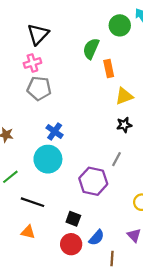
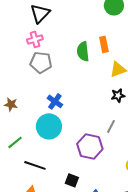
green semicircle: (91, 49) -> (83, 51), moved, turned -30

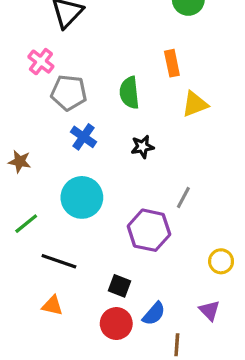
pink cross: (35, 39) -> (41, 62), moved, turned -35
green semicircle: (83, 51) -> (129, 93), moved
black star: (118, 95) -> (142, 147), moved
blue cross: (55, 101) -> (83, 137), moved

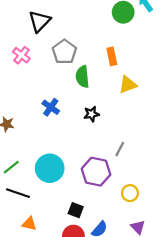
gray pentagon: (69, 93) -> (64, 52), moved, turned 30
cyan circle: (82, 197) -> (50, 168), moved
black line: (59, 261) -> (18, 193), moved
yellow circle: (221, 261) -> (130, 193), moved

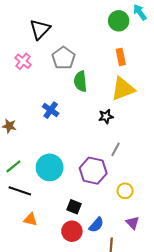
orange rectangle: (112, 56) -> (121, 57), moved
yellow triangle: (128, 85) -> (123, 89), size x1.4
black star: (92, 114) -> (106, 116), moved

